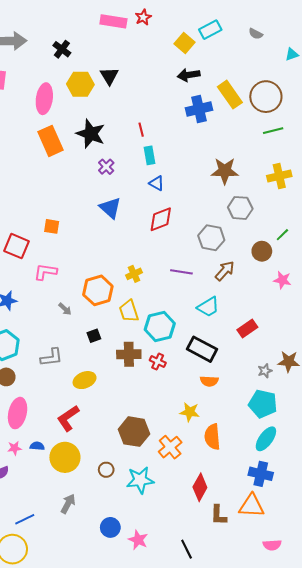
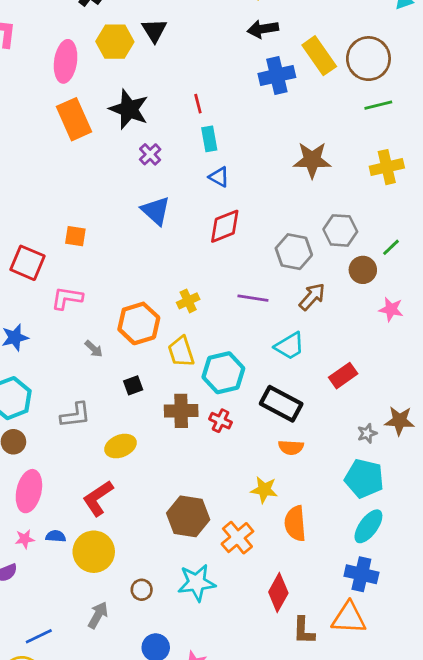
gray hexagon: (240, 208) -> (340, 230), moved
brown circle: (106, 470) -> (142, 590), moved

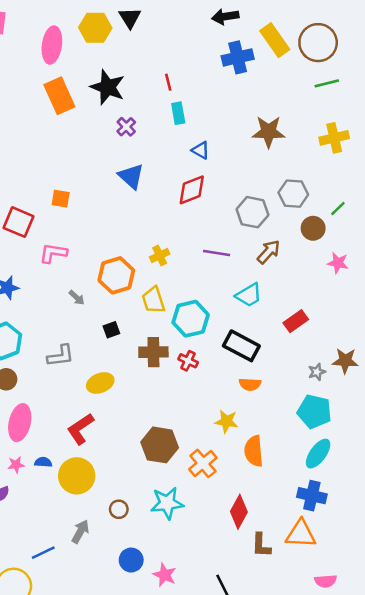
blue triangle: (219, 177) -> (200, 150), moved
blue line: (39, 636) -> (43, 553), moved

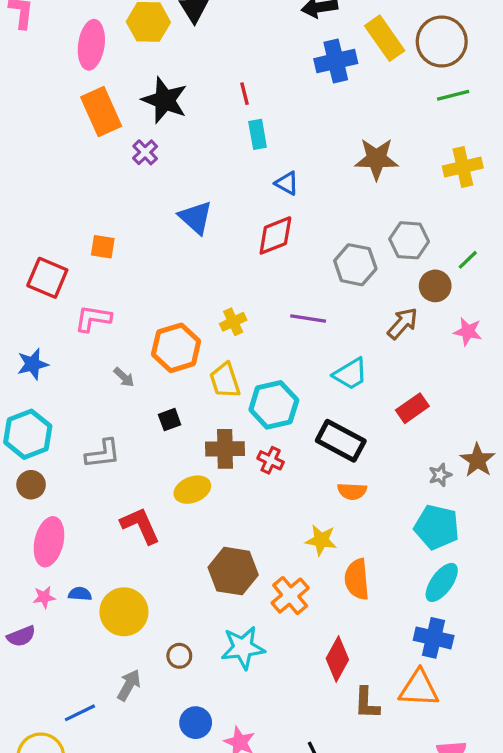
purple cross: (126, 127) -> (145, 152), moved
brown arrow: (269, 252) -> (403, 323), moved
brown star: (345, 361) -> (478, 460), turned 30
yellow ellipse: (100, 383) -> (192, 490), moved
red L-shape: (80, 429) -> (140, 525), moved, turned 100

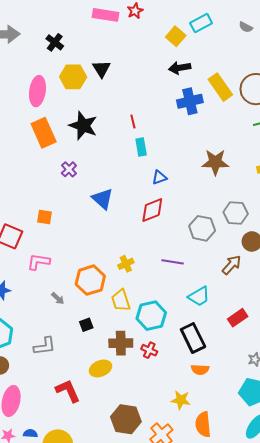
purple cross: (145, 152) -> (69, 169), moved
blue triangle: (287, 183) -> (159, 177), turned -49
black rectangle: (341, 441) -> (193, 338), turned 36

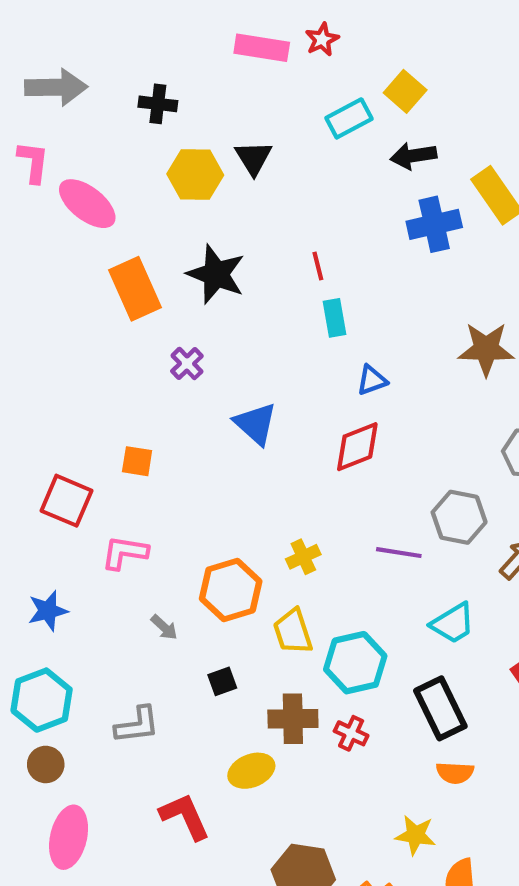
cyan rectangle: (201, 23) -> (349, 118), moved
black cross: (55, 42) -> (158, 104), turned -30
pink ellipse: (37, 91) -> (87, 204), moved, turned -60
gray hexagon: (202, 228) -> (459, 517), moved

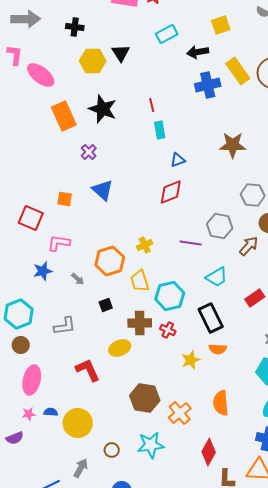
yellow square: (405, 91) -> (221, 25), moved, turned 30
blue triangle: (256, 424) -> (103, 190), moved
blue star: (48, 611) -> (43, 271), moved
yellow star: (415, 835) -> (191, 360), moved, turned -30

